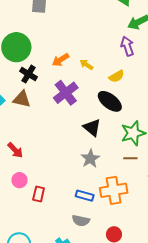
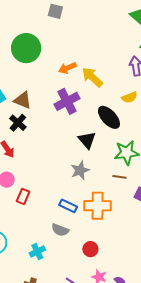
yellow arrow: (86, 65) -> (92, 77), size x1.6
black cross: (29, 74) -> (18, 123), moved
yellow semicircle: (117, 76) -> (129, 97), moved

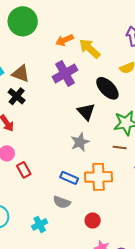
red rectangle: (23, 197) -> (24, 170), turned -49

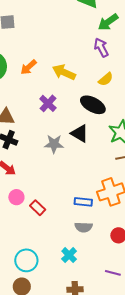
orange arrow: (65, 40) -> (29, 67), moved
purple cross: (65, 73) -> (48, 103), size x0.7
gray star: (80, 142) -> (54, 144), moved, turned -30

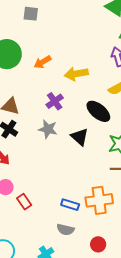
yellow arrow: (64, 72) -> (76, 74), turned -45
gray star: (54, 144) -> (48, 129), moved

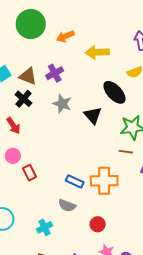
purple cross: (55, 101) -> (55, 73), moved

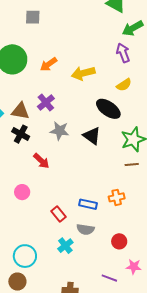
red arrow: (13, 126) -> (41, 161), moved
red rectangle: (30, 173) -> (58, 214), moved
orange cross: (104, 181) -> (117, 197), size x0.6
cyan cross: (44, 227) -> (65, 246), moved

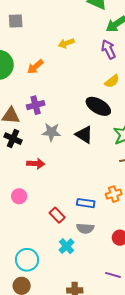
yellow arrow: (83, 73) -> (66, 43), moved, size x0.7
purple cross: (46, 103) -> (36, 105), turned 30
red arrow: (41, 161) -> (36, 164), turned -36

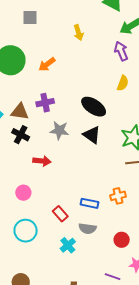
yellow arrow: (66, 43) -> (78, 33), moved, turned -91
yellow semicircle: (112, 81) -> (123, 83), turned -35
black ellipse: (98, 106) -> (94, 107), moved
cyan circle: (27, 260) -> (26, 231), moved

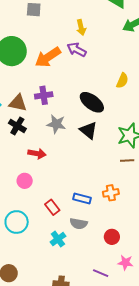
purple arrow: (121, 51) -> (77, 50), moved, turned -42
orange arrow: (47, 64) -> (48, 57), size x1.5
pink circle: (23, 193) -> (25, 181), moved

